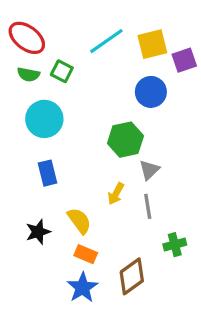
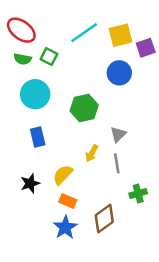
green hexagon: (125, 140) -> (84, 108), moved
yellow semicircle: (79, 221) -> (63, 175), turned -100

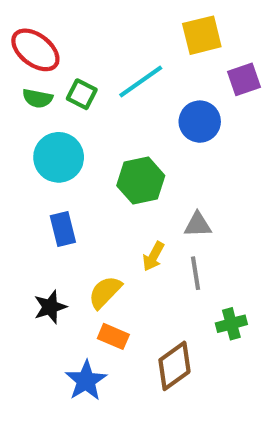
cyan line: (84, 33) -> (141, 82), moved
yellow square: (121, 35) -> (202, 35), moved
gray triangle: (118, 134) -> (198, 225), turned 42
blue star: (65, 227) -> (86, 381), moved

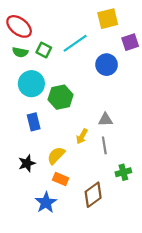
green hexagon: (141, 181) -> (61, 97), moved

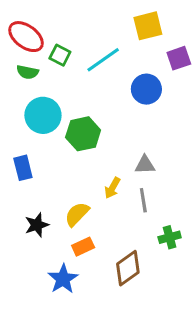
green square: (44, 50) -> (60, 55), moved
blue rectangle: (34, 122) -> (23, 168), moved
orange rectangle: (61, 179) -> (83, 247), turned -48

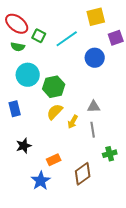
yellow semicircle: (77, 214) -> (55, 112), moved

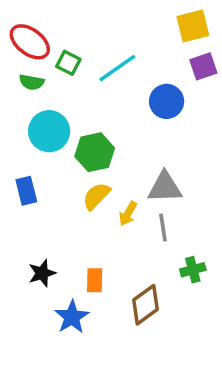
yellow square: (96, 17) -> (193, 26), moved
gray triangle: (94, 107) -> (165, 187), size x1.5
black star: (24, 146) -> (42, 273), moved
orange rectangle: (54, 160) -> (95, 280), turned -64

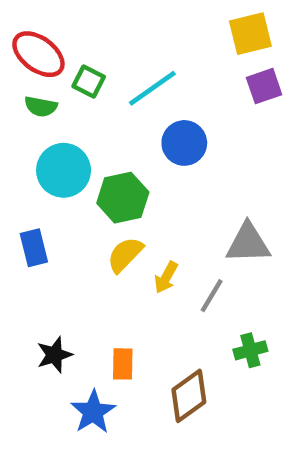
blue circle: (167, 101) -> (184, 143), moved
gray triangle: (165, 187) -> (248, 243), moved
gray line: (163, 228) -> (212, 296), turned 40

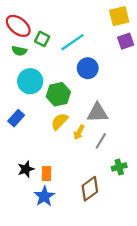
gray triangle: (248, 243) -> (97, 113), moved
blue rectangle: (34, 248) -> (16, 118), turned 56
orange rectangle: (123, 364) -> (46, 173), moved

